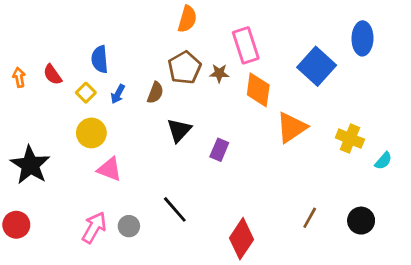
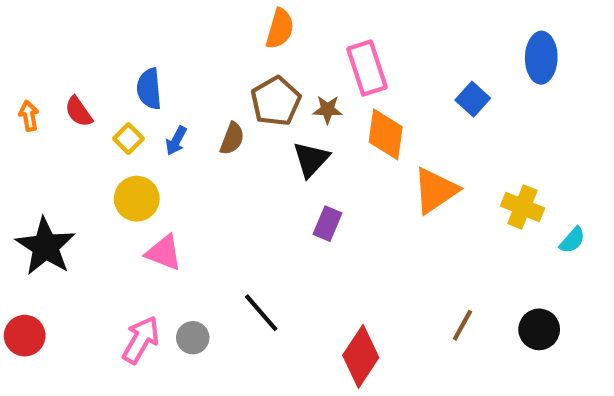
blue square: (317, 66) -> (473, 99), size x0.6
black triangle: (179, 130) -> (311, 159), moved

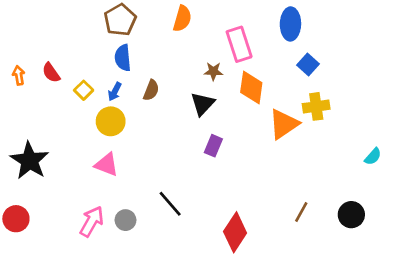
blue ellipse: (541, 58) -> (290, 24), moved
blue semicircle: (149, 89) -> (123, 58), moved
brown pentagon: (276, 101) -> (120, 20), moved
yellow circle: (137, 199) -> (111, 121), moved
yellow cross: (523, 207) -> (316, 106), moved, turned -30

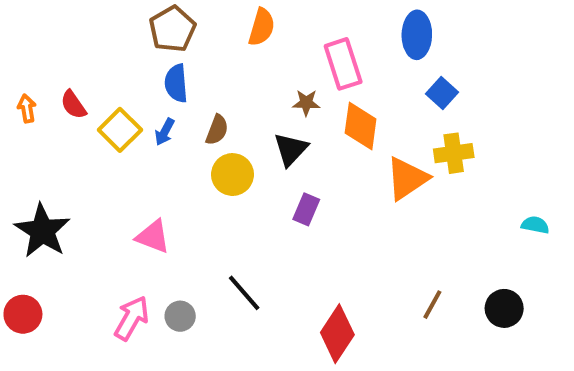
yellow square: (84, 90) -> (120, 130), size x1.5
yellow circle: (111, 121) -> (232, 175), moved
cyan semicircle: (373, 157) -> (535, 225), turned -120

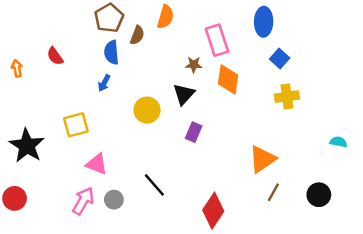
red semicircle: (73, 105) -> (55, 56), moved
yellow square: (120, 130) -> (76, 125), moved, turned 30
brown semicircle: (217, 130) -> (137, 35), moved
orange triangle: (407, 178) -> (262, 159), moved
pink triangle: (153, 237) -> (97, 164), moved

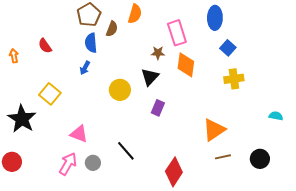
yellow square: (76, 125) -> (50, 94), moved, turned -35
brown line: (273, 192) -> (223, 157), turned 49

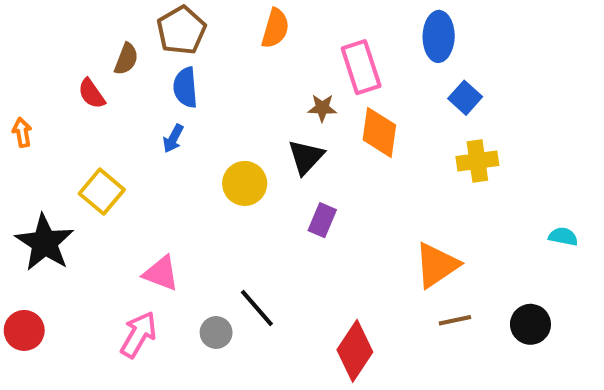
brown semicircle: (112, 29) -> (126, 59), moved
orange arrow: (14, 56) -> (22, 132), moved
gray circle: (93, 163) -> (216, 332), moved

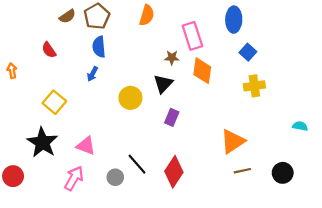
brown semicircle: (126, 59) -> (67, 16), moved, turned 35
black star: (45, 243) -> (42, 142), moved
red diamond: (355, 351) -> (174, 172), moved

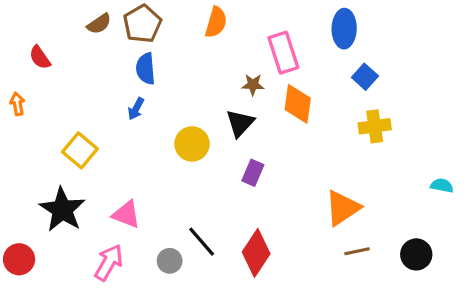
red semicircle: (49, 50) -> (40, 57), moved

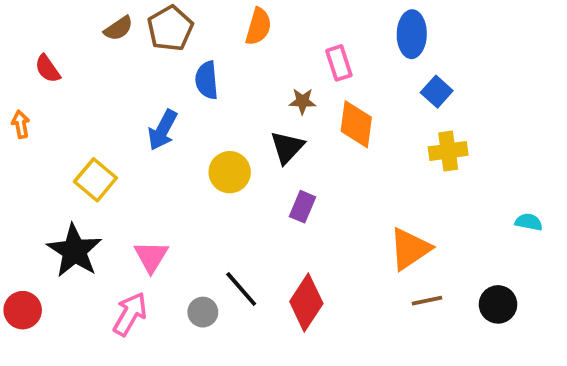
pink rectangle: (283, 53) -> (339, 63), size x0.7
blue semicircle: (146, 69) -> (207, 80), moved
blue arrow: (136, 109) -> (163, 130), size x1.5
pink triangle: (126, 214) -> (151, 256), turned 40

